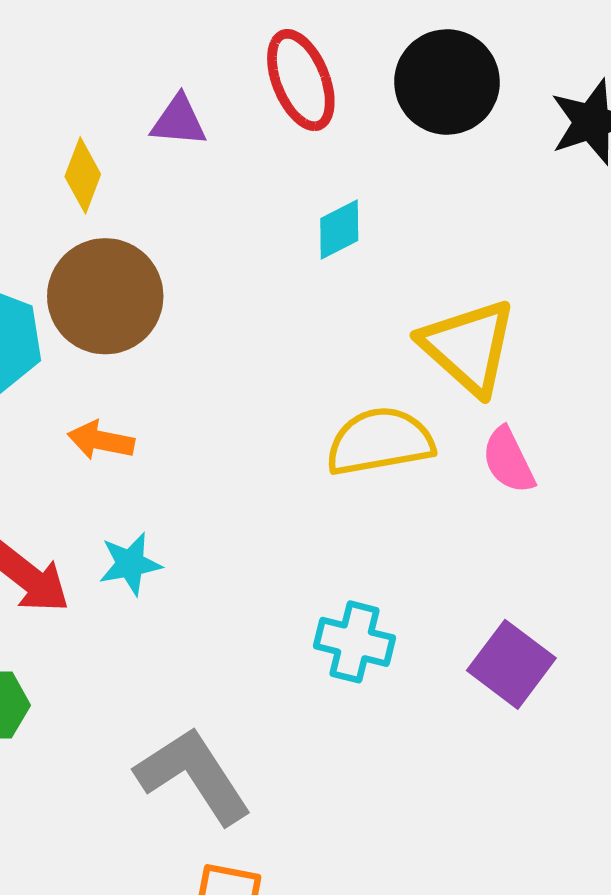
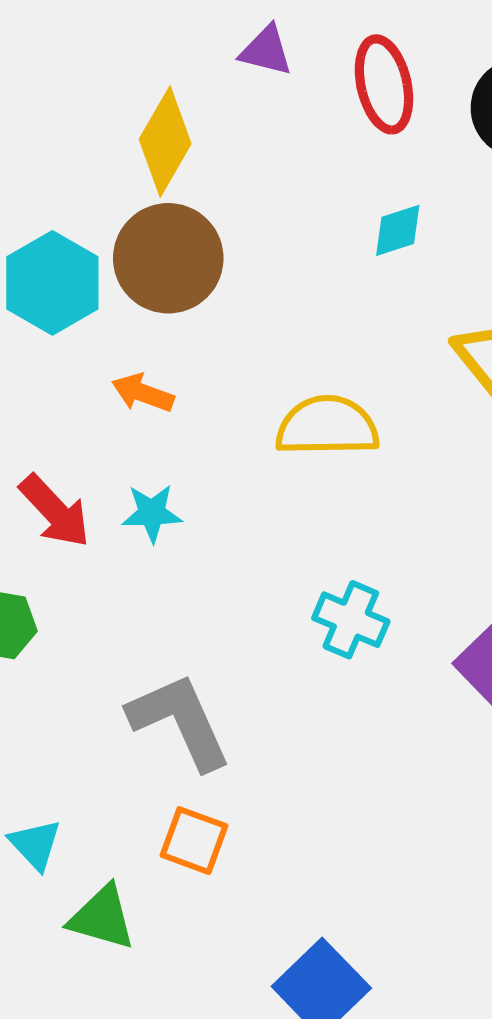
purple triangle: (179, 121) -> (266, 51), moved
yellow diamond: (83, 175) -> (165, 141), size x1.5
yellow semicircle: (380, 441) -> (327, 426), moved

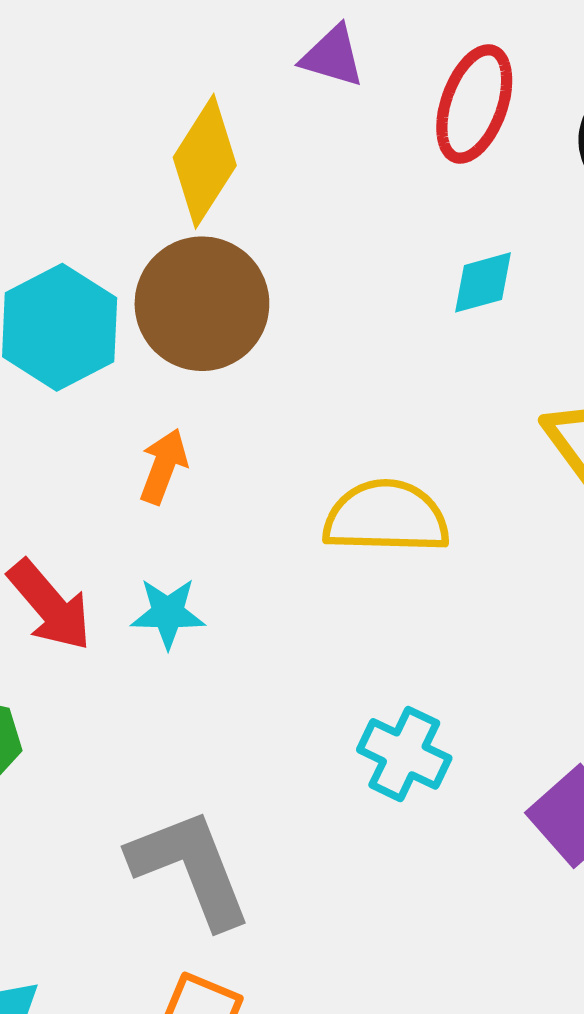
red ellipse: (384, 84) -> (474, 104), turned 30
orange arrow: (143, 393) -> (163, 466), turned 88

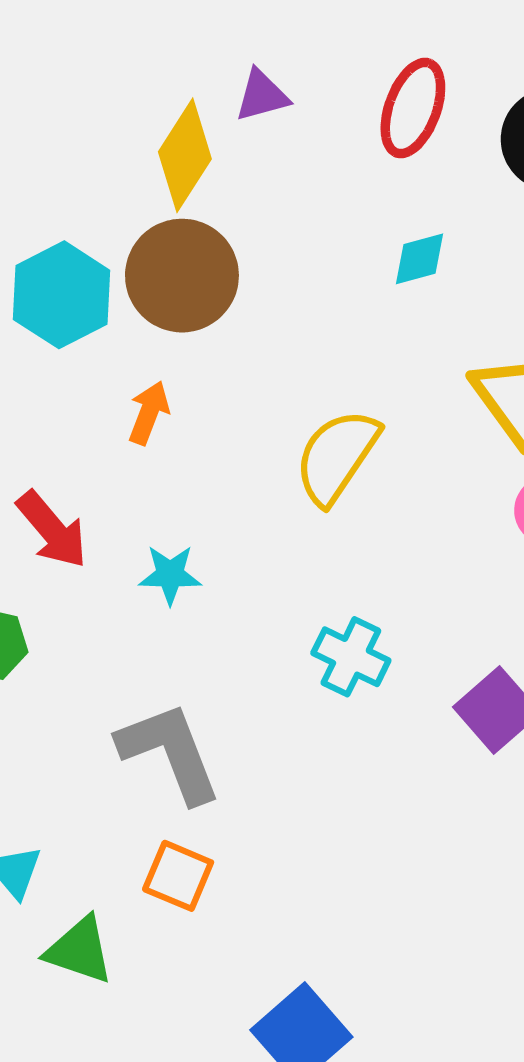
purple triangle: (333, 56) -> (262, 96), moved, turned -32
yellow semicircle: (386, 517) -> (337, 457), turned -58
cyan star: (168, 613) -> (170, 575), moved

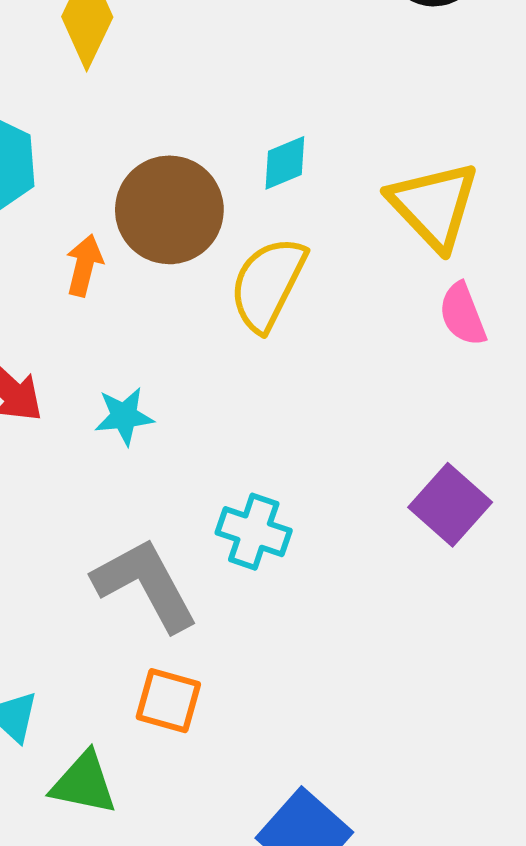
cyan diamond: (420, 259) -> (285, 163), moved
brown circle: (182, 276) -> (169, 210), moved
cyan cross: (351, 657) -> (254, 532), moved

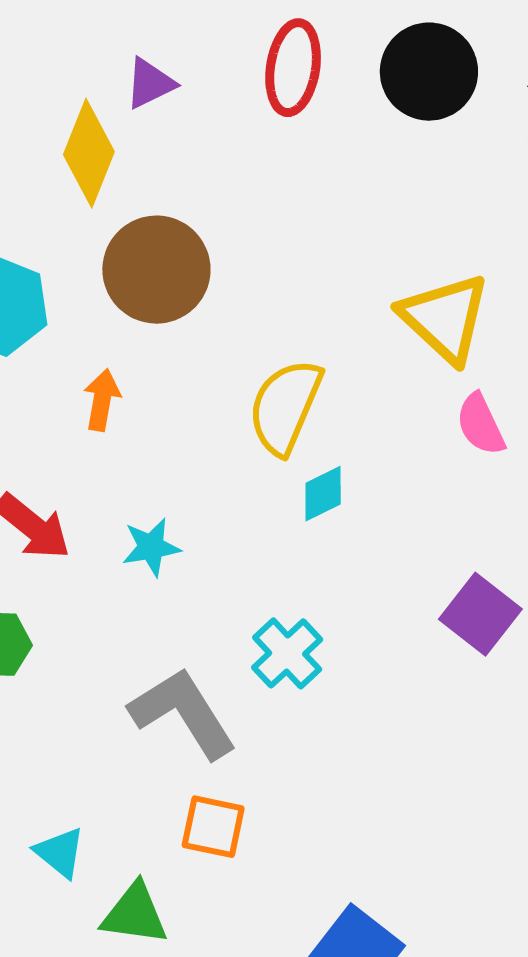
cyan diamond: (285, 163) -> (323, 494), moved
brown circle: (169, 210) -> (156, 270), moved
cyan cross: (254, 532) -> (287, 653), turned 32

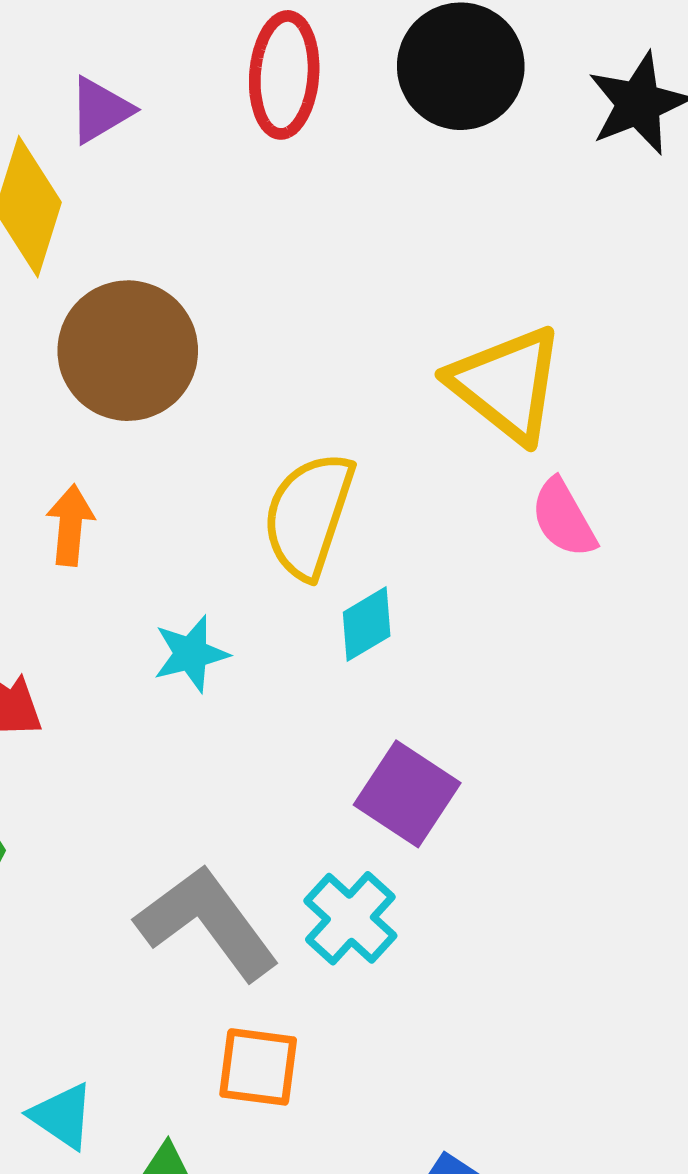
cyan star: (151, 547) -> (191, 654), moved
purple square: (480, 614) -> (407, 794), moved
cyan cross: (287, 653) -> (350, 918), moved

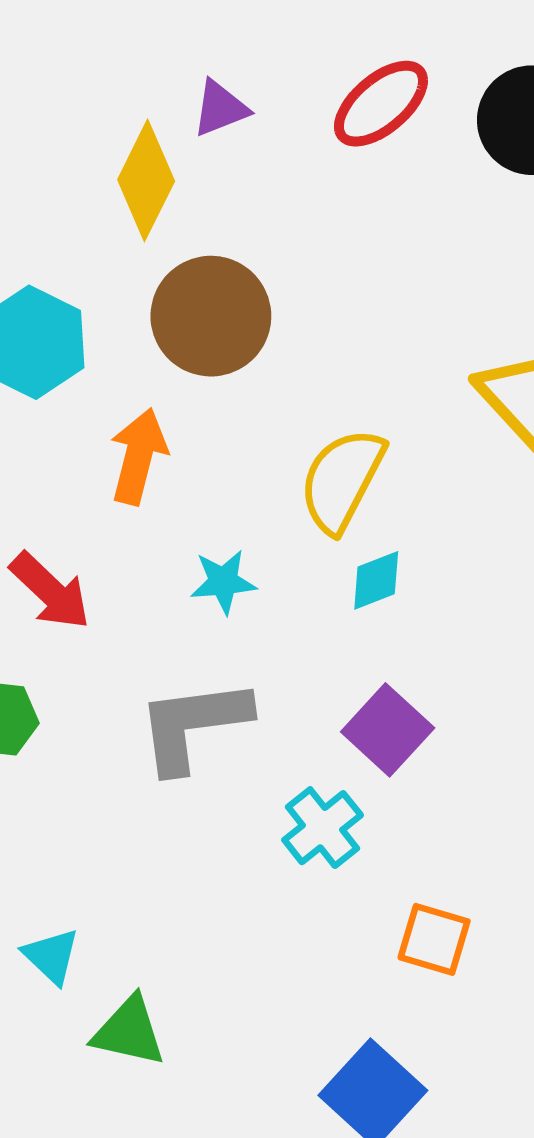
red ellipse: (284, 75) -> (381, 104), turned 36
orange arrow: (70, 525) -> (138, 456), size x1.4
gray L-shape: (207, 923) -> (193, 725), moved, turned -70
orange square: (258, 1067) -> (434, 939), moved

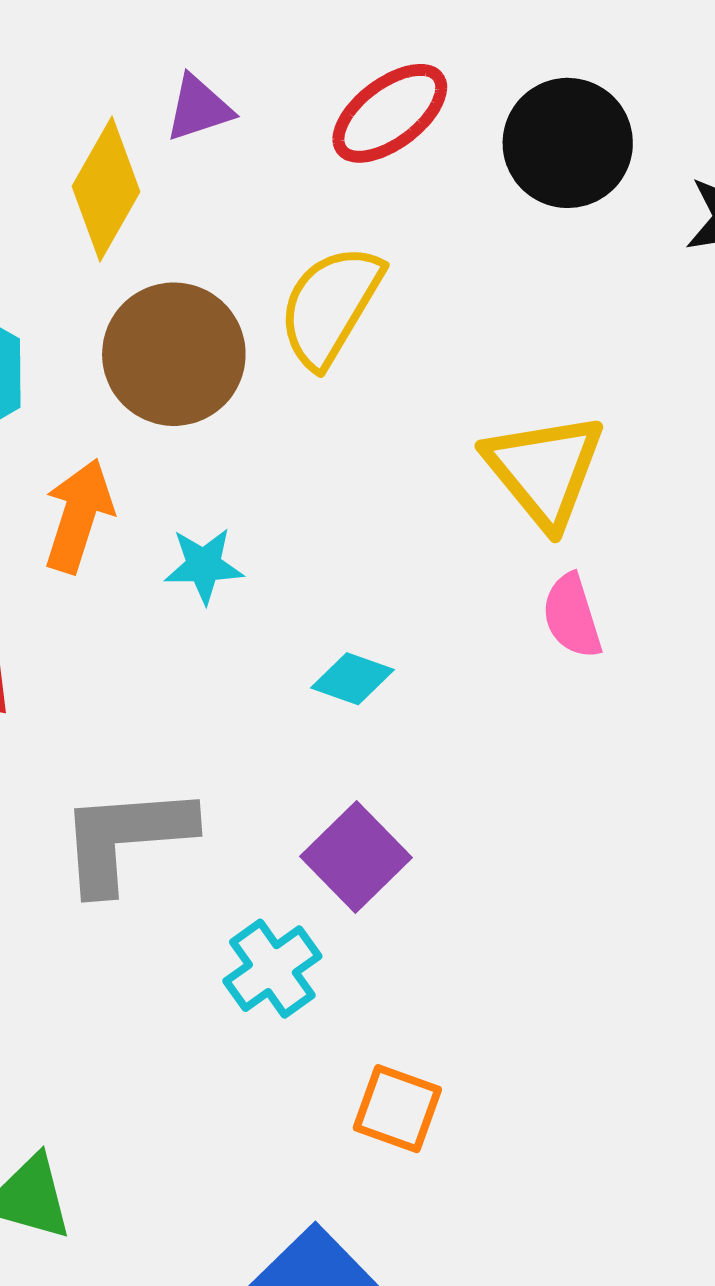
yellow semicircle: (342, 480) -> (330, 306), moved
cyan diamond: (376, 580) -> (352, 679), turned 38
cyan star: (223, 582) -> (204, 566), moved

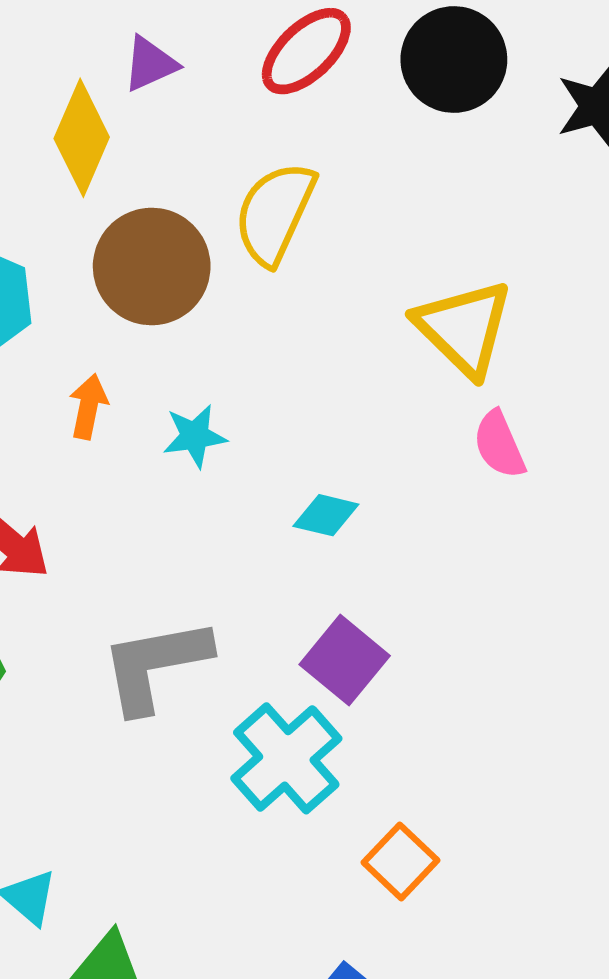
orange arrow: (79, 516) -> (88, 407), size x0.7
cyan cross: (272, 969) -> (286, 758), size x1.4
orange square: (397, 1109) -> (401, 861), turned 30

